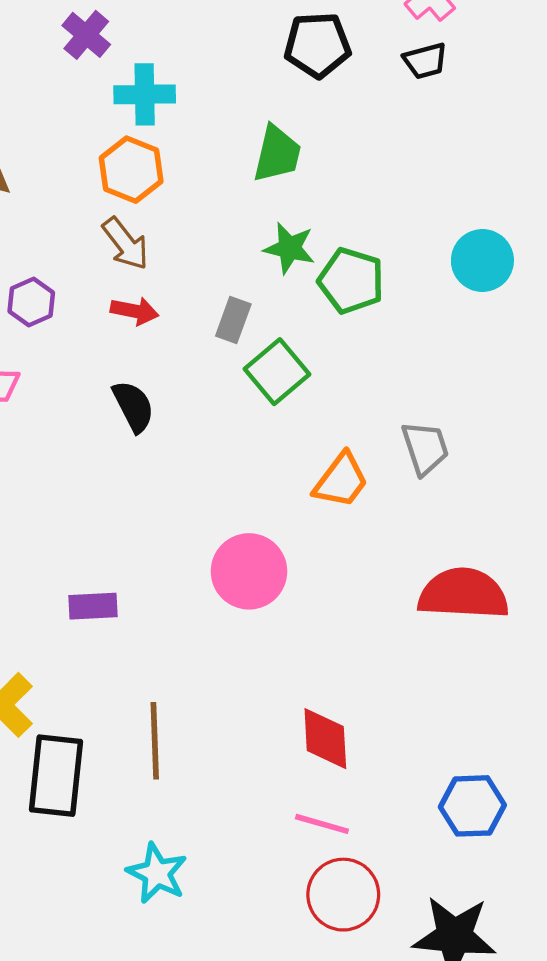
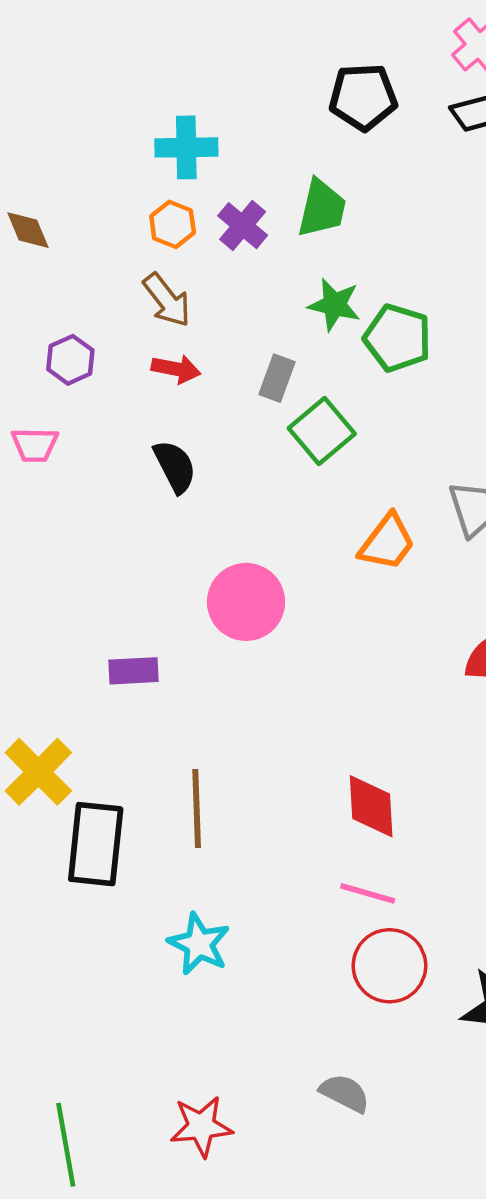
purple cross: (86, 35) -> (243, 226), moved
orange hexagon: (131, 170) -> (173, 224), size x0.7
pink circle: (249, 571) -> (246, 602), moved

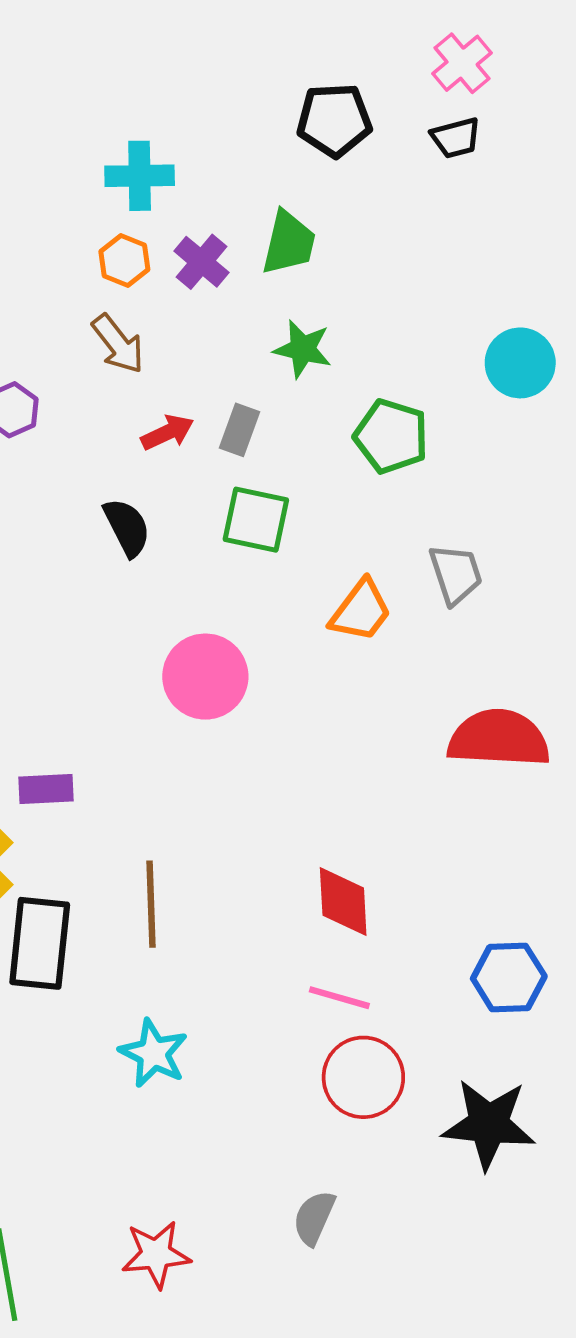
green pentagon: (398, 338) -> (391, 436), moved
red arrow: (176, 369) -> (167, 432), moved, turned -36
green square: (322, 431) -> (256, 520), moved, turned -38
purple rectangle: (134, 671) -> (46, 789), moved
gray semicircle: (345, 1093) -> (314, 1218), turned -93

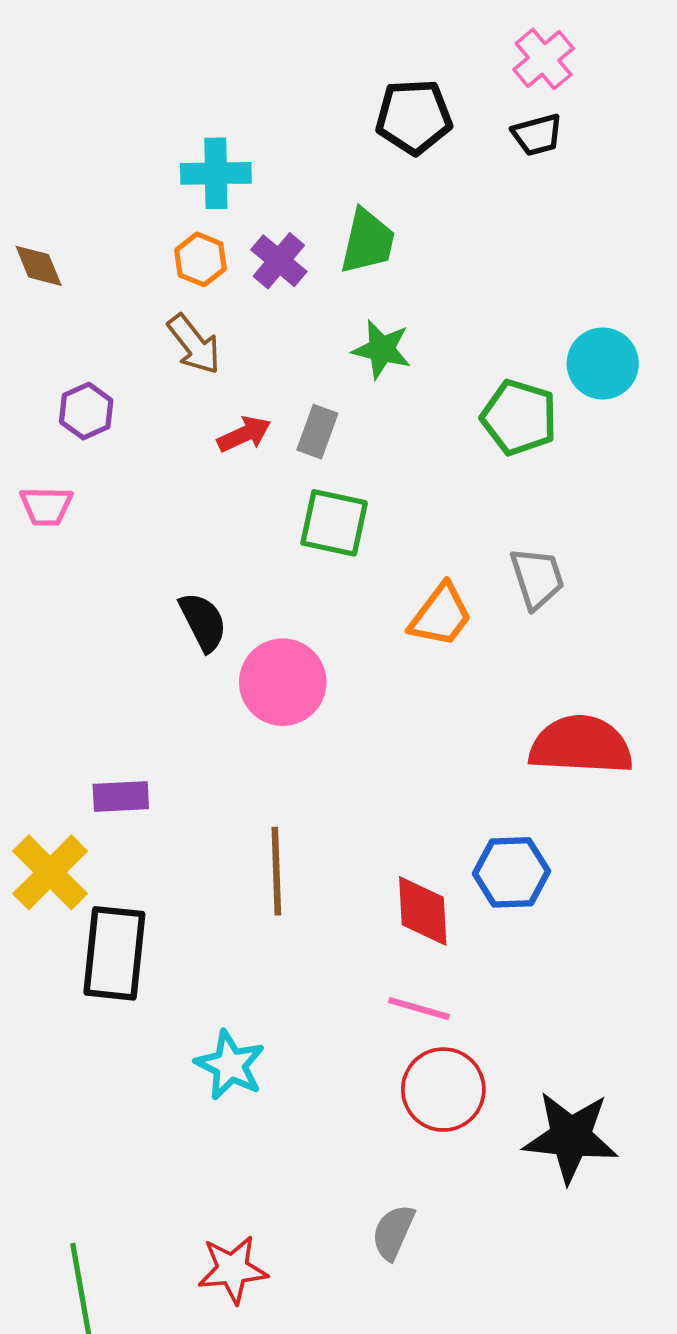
green pentagon: (391, 436) -> (519, 417), moved
black semicircle: (127, 527) -> (203, 622), moved
brown line: (151, 904) -> (276, 871), moved
blue hexagon: (509, 977) -> (511, 872), moved

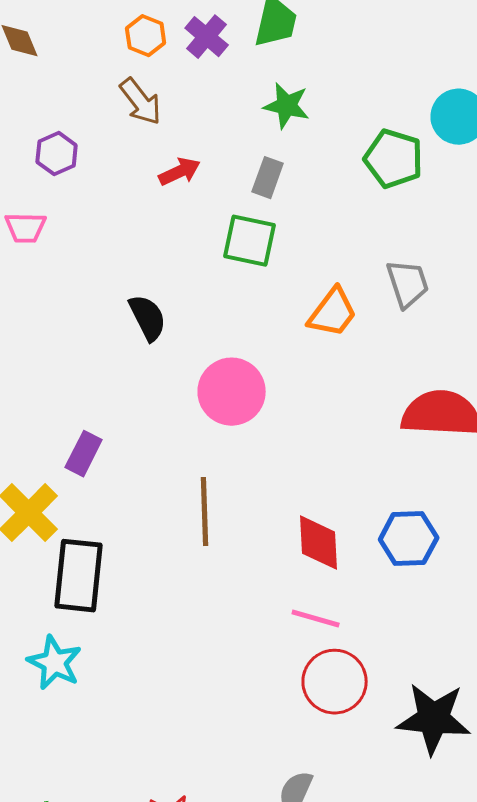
gray rectangle: (317, 432) -> (268, 178), moved
pink circle: (283, 682) -> (232, 392), moved
purple rectangle: (121, 797) -> (84, 454), turned -60
blue hexagon: (511, 872) -> (409, 539), moved
cyan star: (230, 1065) -> (55, 663), moved

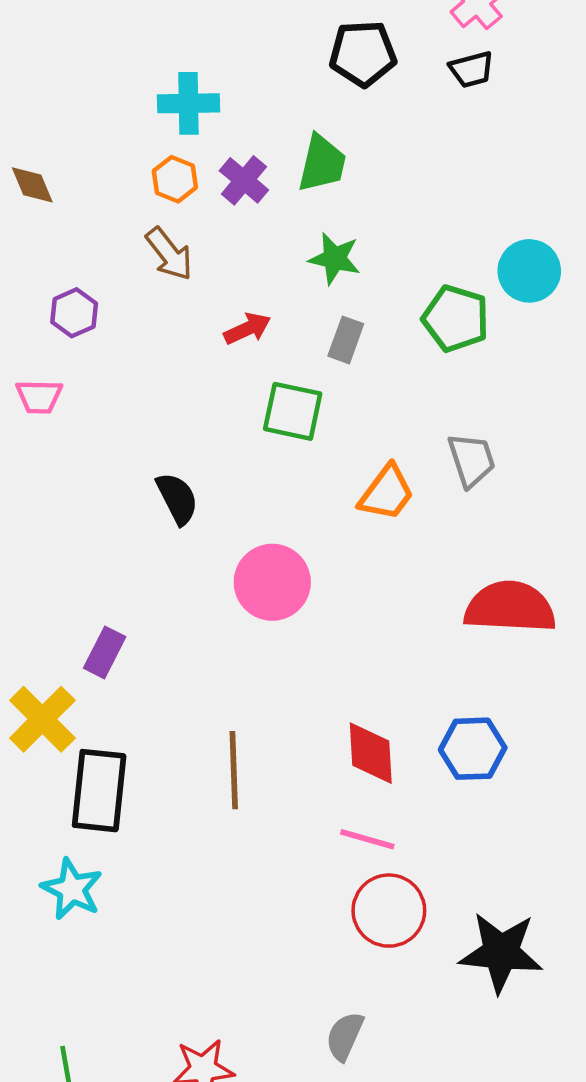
red arrow: (180, 172) -> (247, 329), moved
gray rectangle: (268, 178) -> (346, 340), moved
brown line: (205, 512) -> (234, 770), moved

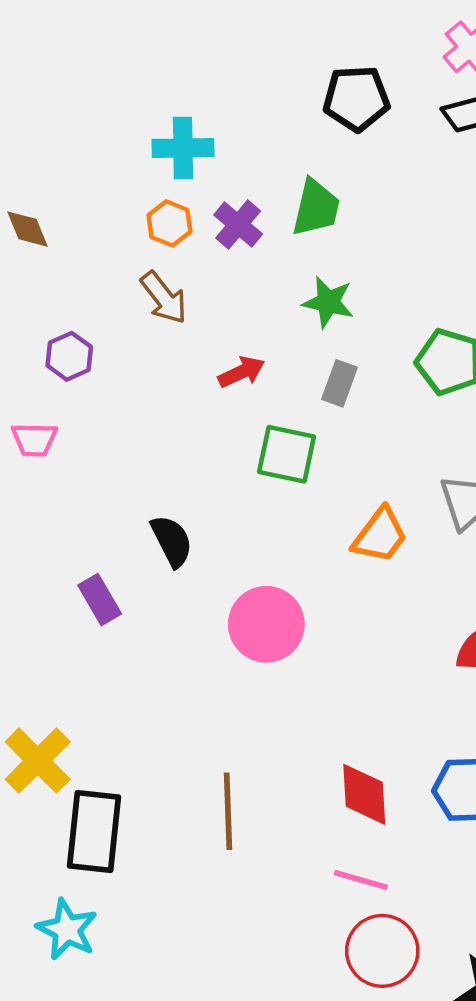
purple rectangle: (105, 652) -> (100, 600), moved, turned -57

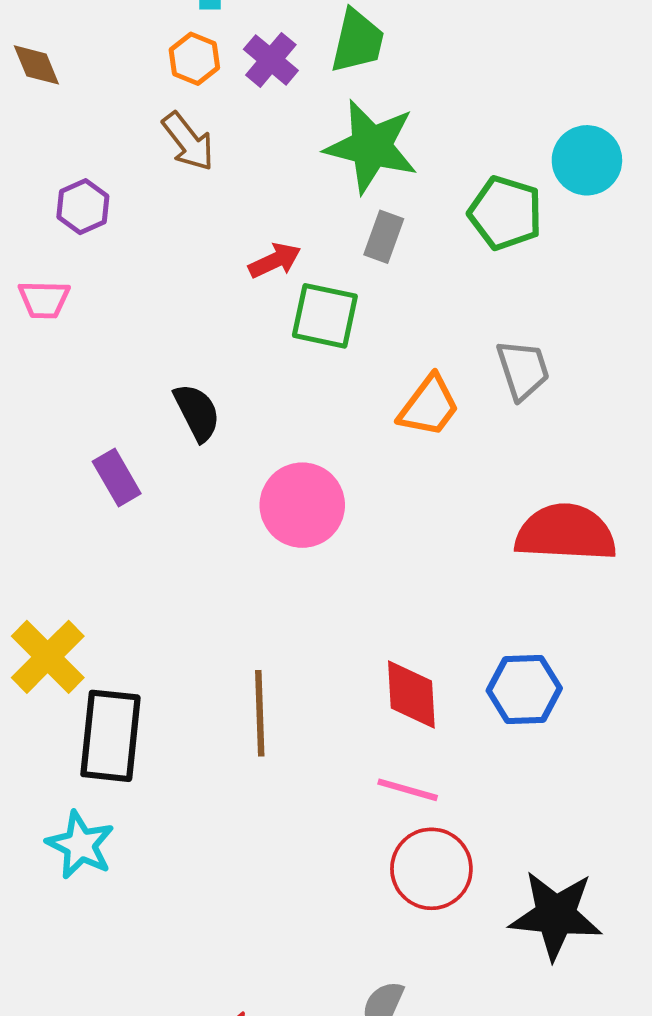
green star: (328, 302) -> (371, 146), size x1.6
red arrow: (242, 372) -> (275, 261), moved

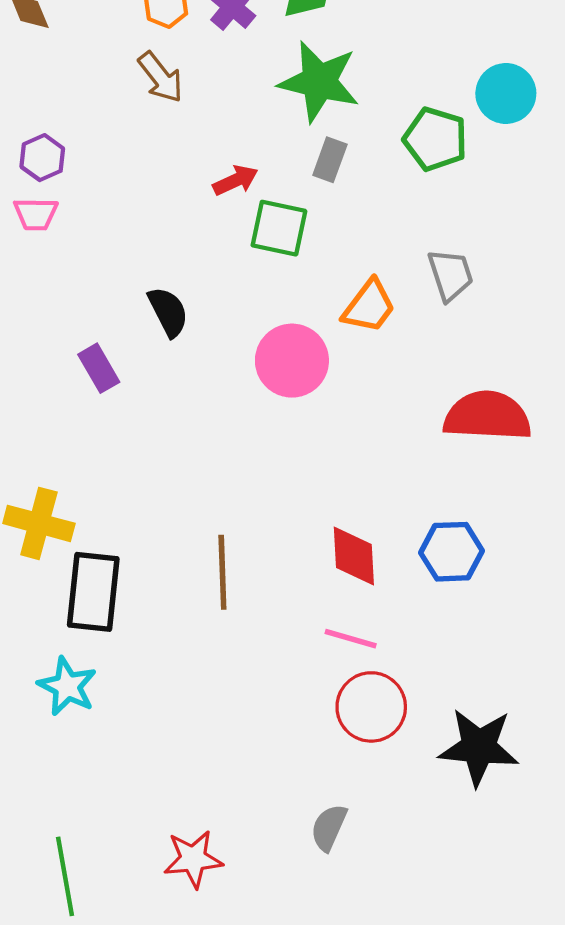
purple hexagon: (83, 207) -> (42, 158), moved
pink circle: (302, 505) -> (292, 361), moved
yellow cross: (48, 657) -> (39, 523), turned -30

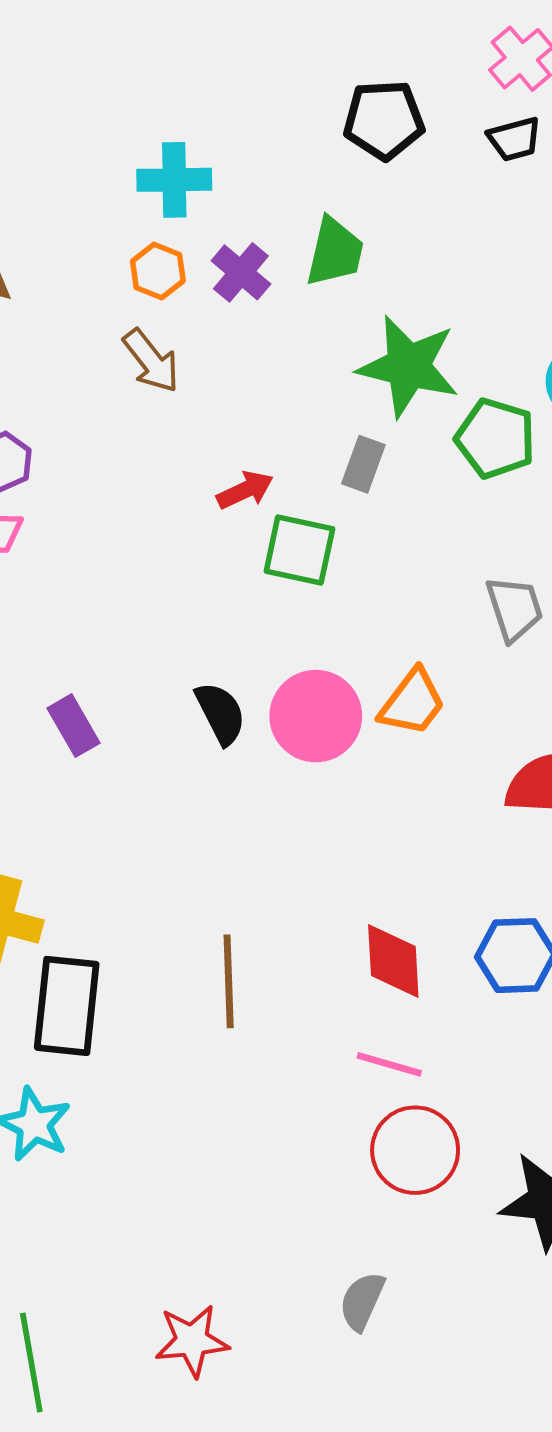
green star: (319, 82) -> (408, 366), moved
orange trapezoid: (369, 306) -> (412, 702), moved
black semicircle: (168, 312) -> (220, 713), moved

